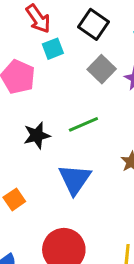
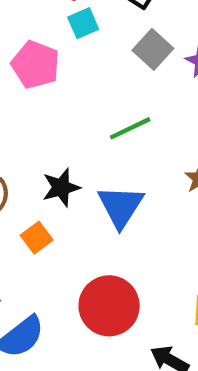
black star: (37, 135) -> (61, 187), moved

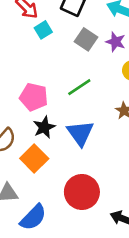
pink pentagon: (36, 65) -> (34, 97), moved
orange square: (37, 238) -> (34, 158), size x1.5

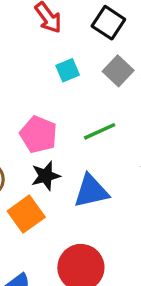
cyan square: (43, 30) -> (68, 70), moved
blue triangle: (80, 133) -> (91, 191), turned 44

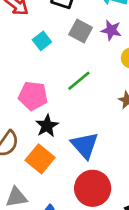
blue triangle: (91, 191) -> (85, 145), moved, turned -44

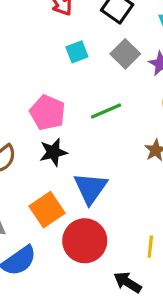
orange square: (40, 159) -> (47, 210), moved

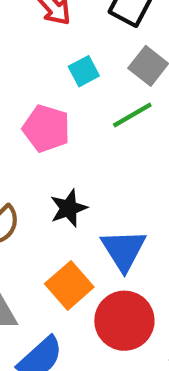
green line: (106, 111) -> (132, 115), moved
pink pentagon: (47, 113) -> (46, 128), moved

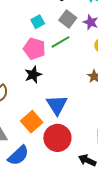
pink pentagon: (46, 128) -> (34, 49), moved
black star: (69, 208) -> (33, 75), moved

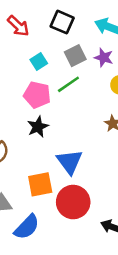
gray square: (68, 19) -> (75, 56), turned 30
orange square: (32, 122) -> (40, 184), turned 35

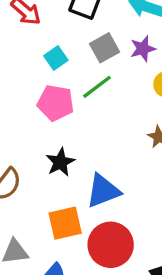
purple star: (104, 58) -> (143, 49), turned -30
black star: (38, 127) -> (60, 162), moved
blue triangle: (69, 162) -> (103, 191), turned 48

